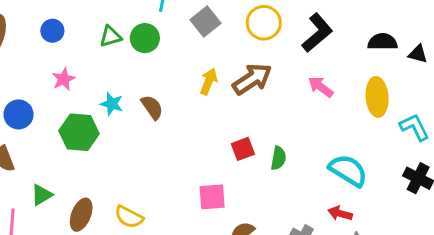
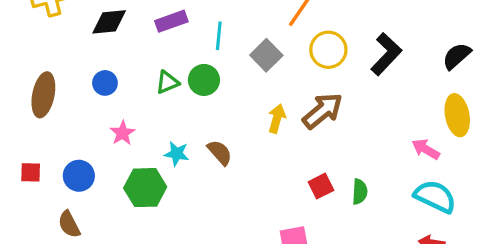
black semicircle: (383, 42) -> (457, 56), turned -36
pink arrow: (321, 87) -> (426, 149), moved

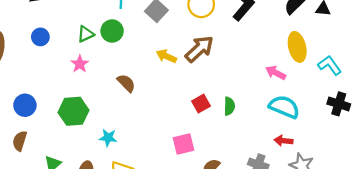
yellow arrow: (277, 119) -> (166, 56), turned -78
pink star: (123, 133) -> (80, 64), moved
cyan star: (177, 154) -> (108, 138), moved
brown semicircle: (69, 224) -> (20, 141), turned 48

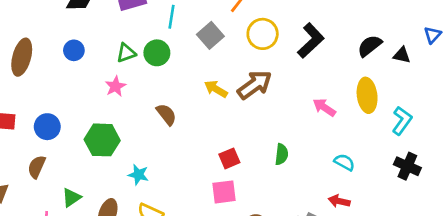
cyan L-shape: (330, 65) -> (402, 121), turned 65
pink arrow: (276, 73) -> (324, 107), moved
red square: (201, 104) -> (229, 158), moved
cyan semicircle: (284, 107) -> (344, 162), size x0.6

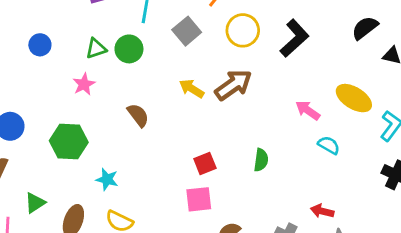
black semicircle: (370, 46) -> (365, 28), moved
yellow ellipse: (367, 95) -> (354, 98), turned -52
cyan semicircle: (344, 162) -> (329, 145), moved

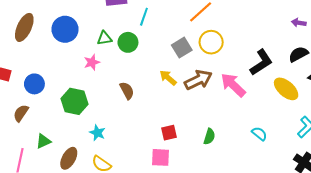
gray square: (187, 31) -> (182, 48), moved
black L-shape: (294, 38) -> (261, 62), moved
blue circle: (40, 45) -> (65, 29), size x1.6
yellow ellipse: (354, 98) -> (286, 89), moved
pink arrow: (308, 110) -> (233, 85), moved, size x1.5

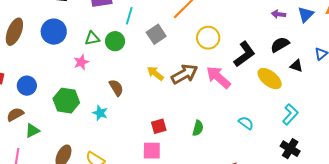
yellow circle: (211, 42) -> (208, 38), moved
gray square: (182, 48) -> (156, 34), moved
brown semicircle: (21, 113) -> (15, 114), turned 30
cyan star: (97, 133) -> (100, 113), moved
green triangle: (43, 141) -> (32, 131), moved

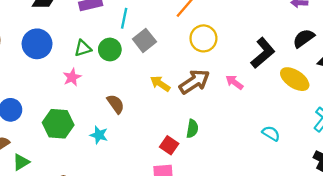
gray square: (156, 34) -> (144, 40), moved
yellow circle: (208, 38) -> (203, 38), moved
pink arrow: (218, 77) -> (234, 82), size x0.6
red square: (159, 126) -> (169, 145), turned -35
green semicircle: (198, 128) -> (192, 129), moved

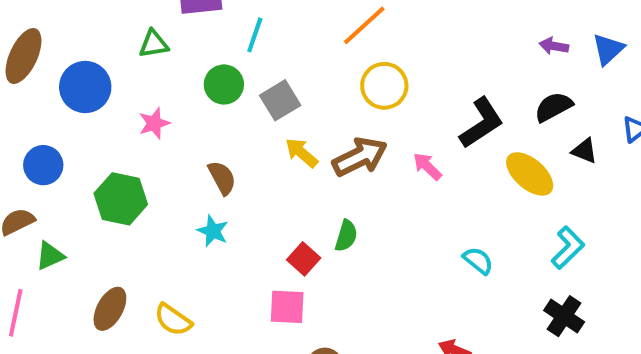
gray square: (144, 40) -> (280, 100), moved
blue circle: (37, 44) -> (85, 87), moved
green triangle: (83, 48) -> (154, 44), moved
cyan star: (99, 135) -> (213, 231), moved

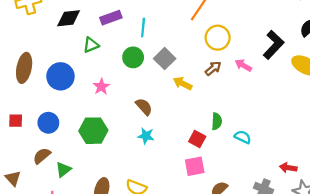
brown arrow: (360, 157) -> (213, 68), moved, size x0.6
pink arrow: (427, 166) -> (243, 65), moved
cyan semicircle: (478, 261) -> (243, 137), moved

